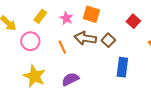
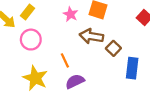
yellow rectangle: (40, 16) -> (28, 12), moved
brown square: (108, 40) -> (113, 48), moved
orange line: (62, 47) -> (65, 60), moved

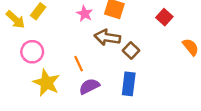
pink circle: (31, 40) -> (32, 52), moved
blue rectangle: (132, 68) -> (129, 84), moved

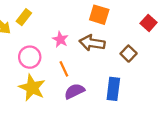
pink star: (85, 14) -> (60, 39), moved
brown square: (131, 51) -> (129, 54), moved
pink circle: (32, 52) -> (30, 57), moved

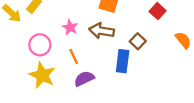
blue rectangle: (113, 89) -> (123, 61), moved

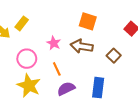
blue rectangle: (123, 61) -> (98, 88), moved

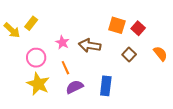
orange square: (88, 21) -> (117, 25), moved
brown square: (114, 56) -> (129, 55), moved

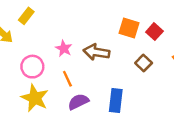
yellow rectangle: (31, 23) -> (26, 16), moved

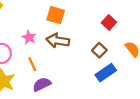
orange square: (129, 28) -> (56, 15), moved
blue rectangle: (116, 100) -> (106, 73), moved, turned 48

